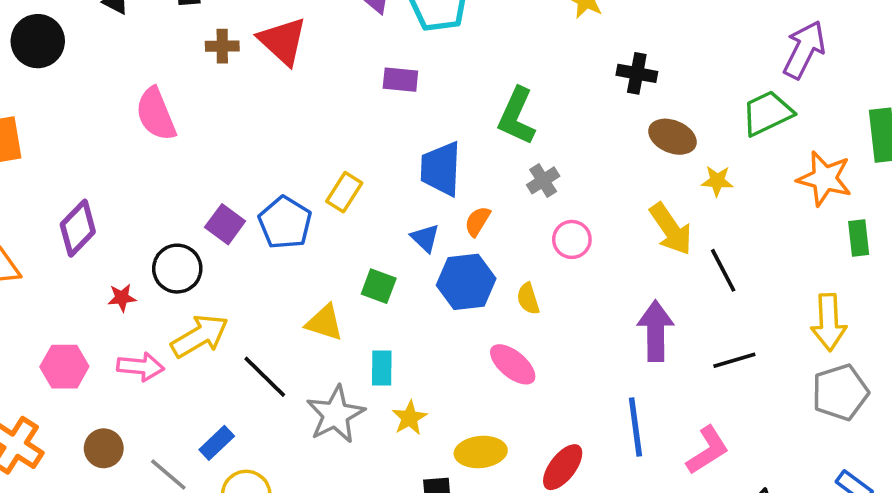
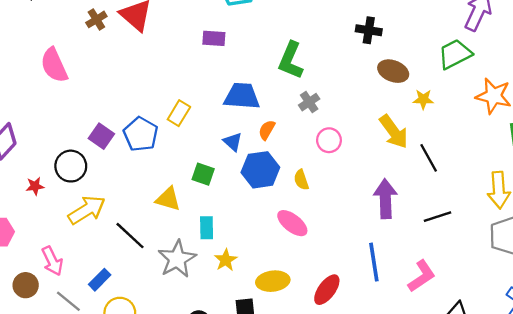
brown cross: (222, 46) -> (96, 19), turned -30
blue trapezoid: (441, 169) -> (242, 96), turned 93
pink arrow: (141, 367) -> (52, 261), moved, turned 60

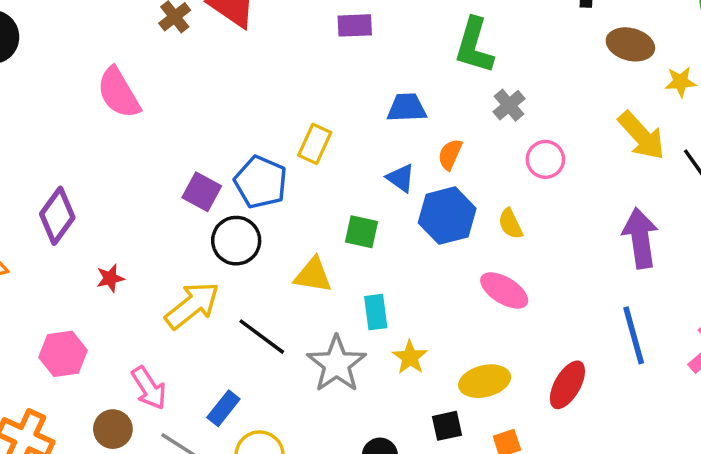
blue trapezoid: (242, 96) -> (407, 108), size x0.7
black circle: (71, 166) -> (236, 241), moved

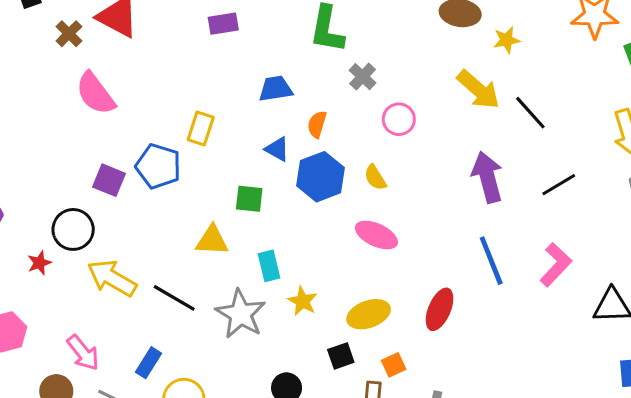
pink semicircle: (119, 93) -> (95, 93), moved
black circle: (236, 241) -> (73, 229), moved
yellow arrow: (192, 305) -> (112, 278), turned -105

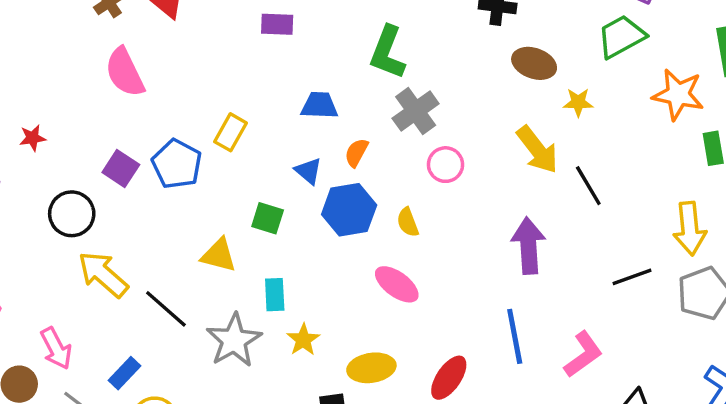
gray cross: (363, 77) -> (416, 111), size x1.5
black line: (559, 185) -> (632, 277), moved
red star: (39, 263) -> (32, 138), moved

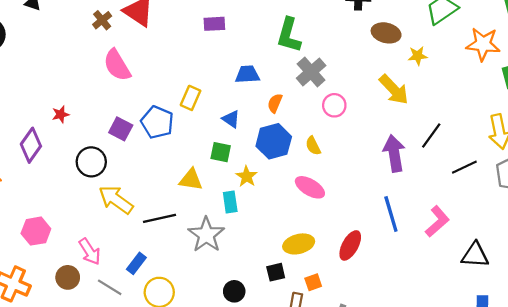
blue triangle: (308, 171) -> (231, 119), moved
black line: (588, 186) -> (431, 136), moved, turned 72
black line: (166, 309) -> (159, 218), turned -48
yellow star: (303, 340) -> (247, 176), moved

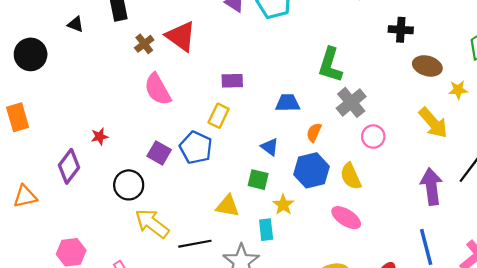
purple rectangle: (214, 24) -> (232, 81), moved
yellow rectangle: (191, 98) -> (219, 116), moved
yellow semicircle: (313, 146) -> (351, 176), size x1.4

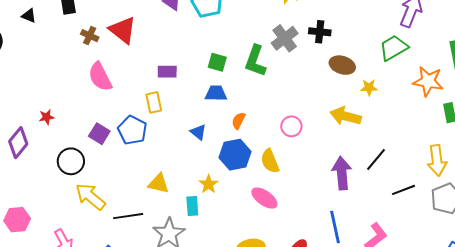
brown cross: (144, 44) -> (90, 36), turned -30
gray cross: (351, 102) -> (285, 38), moved
yellow rectangle: (219, 116) -> (154, 102), turned -40
yellow arrow: (433, 123) -> (346, 116), turned 144
green square: (258, 180) -> (217, 62), moved

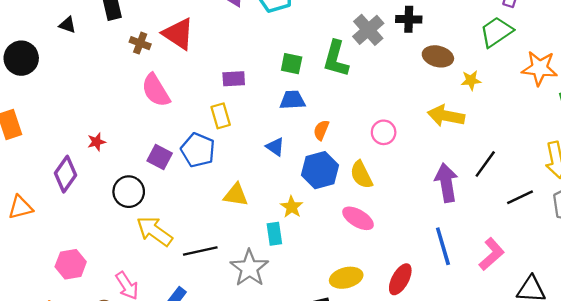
yellow triangle: (159, 184) -> (236, 195), moved

